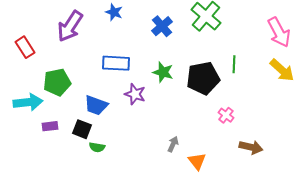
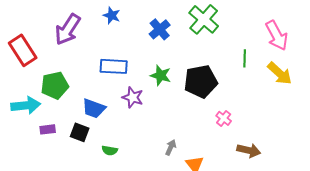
red rectangle: (25, 47) -> (23, 50), size x1.4
green line: (234, 64) -> (245, 58), moved
green semicircle: (97, 147) -> (110, 150), moved

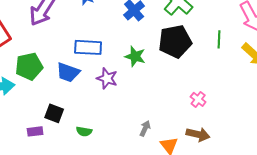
black pentagon: (201, 81) -> (175, 41), moved
blue trapezoid: (94, 108) -> (68, 72), moved
purple rectangle: (48, 129) -> (35, 131), moved
brown arrow: (249, 150) -> (198, 134), moved

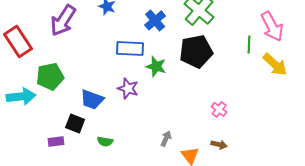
green line: (219, 39) -> (249, 44), moved
blue rectangle: (88, 47) -> (130, 48), moved
blue trapezoid: (68, 72) -> (92, 99), moved
brown arrow: (198, 134) -> (219, 144), size x0.7

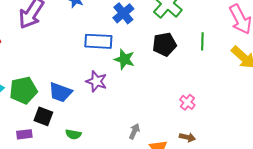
green line: (249, 44) -> (202, 41), moved
black pentagon: (196, 51) -> (164, 44), size x0.7
green pentagon: (50, 76) -> (23, 90), moved

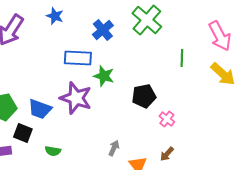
black pentagon: (164, 44) -> (144, 96), moved
purple star: (96, 81) -> (76, 98), size x1.5
brown arrow: (187, 137) -> (167, 154), turned 119

